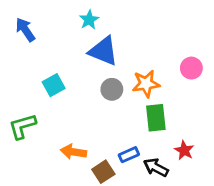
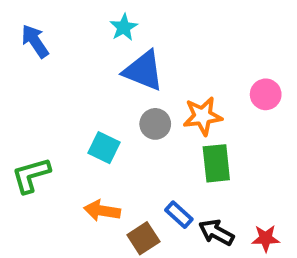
cyan square: (54, 85) -> (104, 148), moved, turned -35
red star: (184, 150) -> (266, 238), moved, turned -30
blue rectangle: (129, 155) -> (179, 215), turned 66

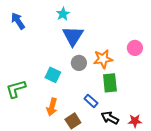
blue triangle: (143, 71) -> (73, 36), turned 40
orange arrow: (102, 211) -> (52, 107), turned -84
blue rectangle: (179, 215) -> (91, 101), moved

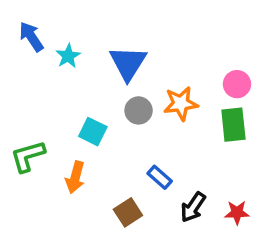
cyan star: (63, 14) -> (68, 56), moved
green rectangle: (110, 83) -> (233, 125), moved
orange arrow: (52, 107) -> (75, 177), moved
black arrow: (110, 118) -> (193, 207), turned -84

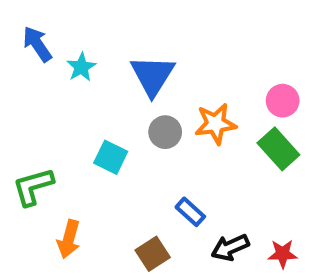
green rectangle: (233, 125) -> (278, 149), turned -36
orange arrow: (75, 177) -> (69, 239), moved
black arrow: (193, 207) -> (230, 247), turned 32

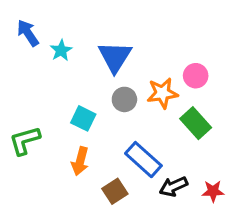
pink circle: (283, 101) -> (196, 76), moved
green rectangle: (278, 149) -> (196, 123), moved
blue rectangle: (190, 212) -> (143, 160), size x1.6
orange arrow: (69, 239) -> (80, 161), moved

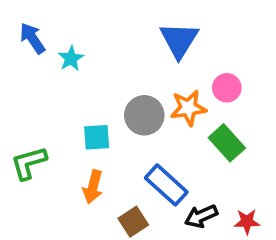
blue triangle: (115, 57) -> (179, 40), moved
gray circle: (124, 99) -> (144, 115), size x1.4
cyan square: (83, 118) -> (97, 137), turned -30

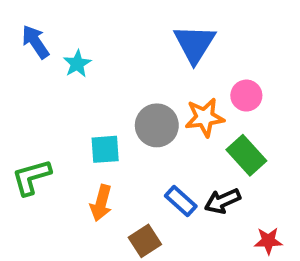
blue rectangle: (166, 185) -> (181, 201), size x0.7
black arrow: (201, 216) -> (222, 201), moved

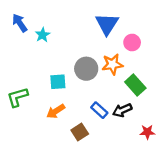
pink circle: (246, 96) -> (132, 42), moved
orange arrow: (101, 203) -> (56, 111), turned 42

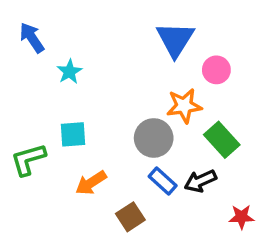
cyan star: (43, 35) -> (69, 72), moved
gray circle: (86, 69) -> (154, 138), moved
cyan square: (58, 82) -> (73, 134), moved

